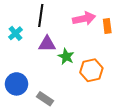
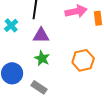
green star: (66, 57) -> (42, 58), moved

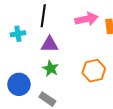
cyan cross: (11, 25) -> (18, 34), turned 32

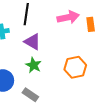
purple triangle: (50, 44) -> (32, 42), turned 30

